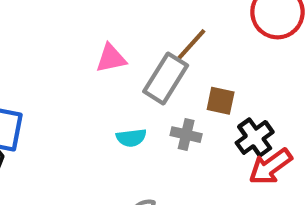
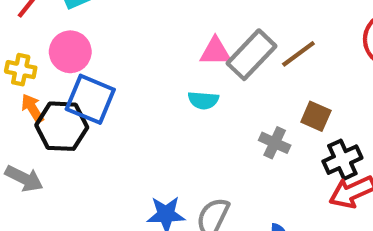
gray rectangle: (166, 78) -> (251, 55), moved
cyan semicircle: (131, 138) -> (203, 100), moved

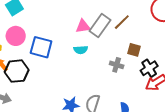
blue square: (90, 99) -> (41, 47), moved

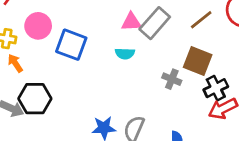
brown line: (122, 22) -> (201, 20), moved
brown square: (134, 50) -> (198, 61), size x1.5
black hexagon: (17, 71) -> (35, 99), moved

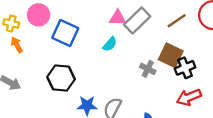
cyan semicircle: (125, 54) -> (110, 44), turned -56
black cross: (216, 88) -> (185, 68), moved
black hexagon: (35, 99) -> (61, 78), moved

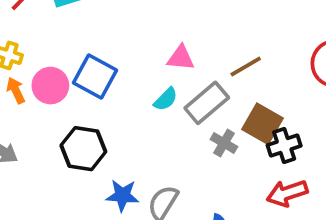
pink circle: (39, 15) -> (50, 86), moved
gray rectangle: (137, 20) -> (207, 103), moved
brown line: (177, 21) -> (246, 67), moved

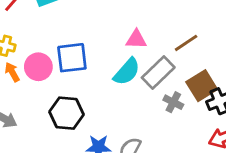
blue square: (95, 76) -> (72, 58), turned -32
cyan semicircle: (166, 99) -> (127, 72), size x1.5
brown square: (263, 124) -> (202, 86), turned 32

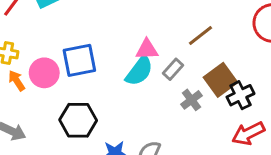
pink triangle: (136, 39) -> (147, 49), moved
gray rectangle: (158, 72) -> (173, 69), size x0.6
gray cross: (173, 102) -> (192, 100), turned 30

